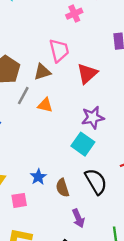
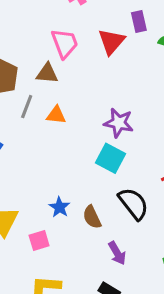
brown triangle: (42, 72) -> (47, 73), turned 30
red triangle: (87, 73) -> (111, 42), moved
purple star: (93, 118) -> (119, 123), turned 30

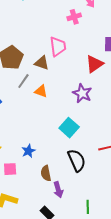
red triangle: (111, 42) -> (94, 64), moved
purple star: (119, 123) -> (82, 93), moved
brown semicircle: (92, 217) -> (46, 173), moved

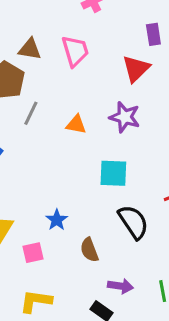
brown triangle: (42, 63) -> (30, 49), moved
orange triangle: (41, 91) -> (76, 125), moved
cyan square: (69, 128) -> (113, 173), turned -30
purple arrow: (58, 190) -> (120, 286), moved, turned -56

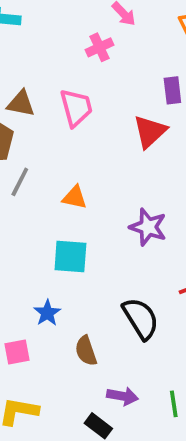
purple star: (125, 117) -> (148, 227), moved
cyan square: (113, 173) -> (70, 257), moved

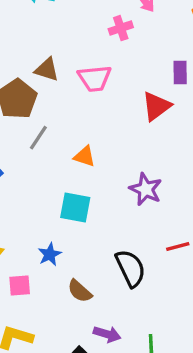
pink trapezoid: (76, 108) -> (95, 78), turned 93
brown semicircle: (86, 351) -> (80, 291), turned -36

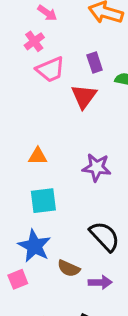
pink trapezoid: (95, 78) -> (50, 69), moved
blue star: (50, 254) -> (34, 246), size x1.6
purple arrow: (107, 334) -> (100, 282), moved

